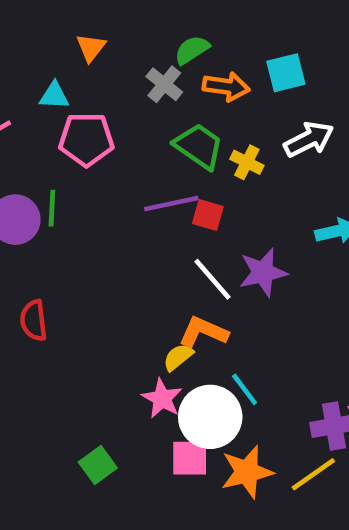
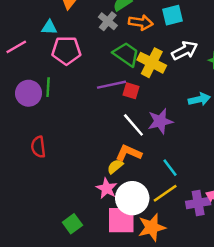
yellow cross: (247, 162) -> (152, 63), size x1.6
cyan line: (245, 389) -> (170, 168), moved
pink square: (190, 458) -> (121, 220), size x1.4
yellow line: (313, 474) -> (165, 193), moved

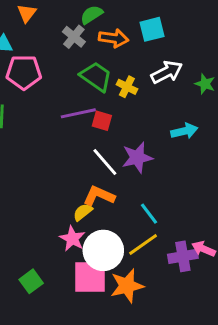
yellow cross: (152, 63) -> (127, 87), size x0.6

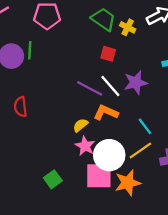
purple line: (78, 113) -> (90, 88), moved, turned 40
yellow semicircle: (83, 212) -> (80, 125), moved

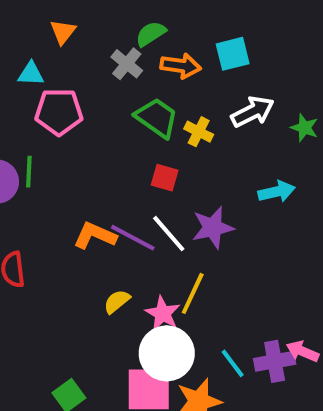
orange L-shape: (106, 113) -> (95, 236), moved
cyan line: (145, 126) -> (233, 363), moved
pink star: (85, 146) -> (163, 313), moved
yellow line: (140, 151) -> (193, 293), moved, turned -30

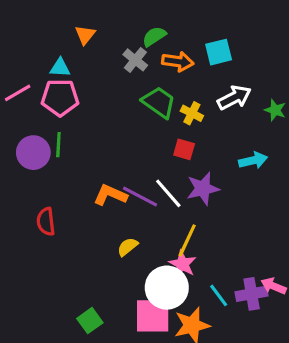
pink pentagon: (59, 112) -> (60, 98), moved
red square: (165, 178) -> (184, 149), moved
pink star: (163, 313) -> (182, 264), moved

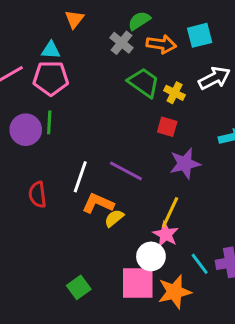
white line: (168, 193) -> (80, 177), moved, turned 60
orange L-shape: (110, 195) -> (98, 203), moved
white circle: (167, 288) -> (151, 256), size x0.7

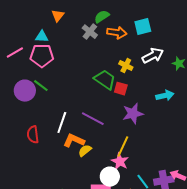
green trapezoid: (144, 83) -> (105, 80), moved
green line: (49, 122) -> (41, 86), turned -56

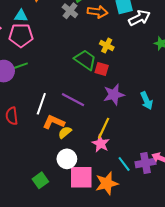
white arrow: (153, 56) -> (139, 18), moved
green line: (41, 86) -> (20, 66), turned -56
cyan arrow: (165, 96) -> (147, 101), moved, turned 78
white circle: (110, 177) -> (67, 159), moved

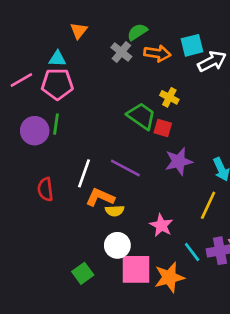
green line: (20, 66) -> (56, 124), turned -63
yellow line: (104, 128) -> (208, 205), moved
yellow semicircle: (65, 132) -> (115, 211), turned -144

